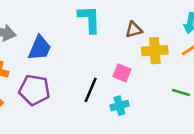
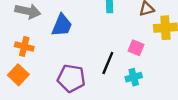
purple pentagon: (34, 90) -> (71, 78), moved

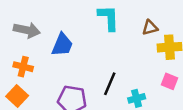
pink square: (136, 48) -> (170, 81), moved

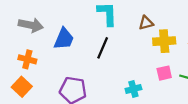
pink square: (170, 81) -> (164, 73), turned -35
black line: (110, 84) -> (103, 48), moved

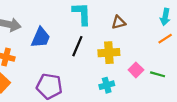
yellow cross: (164, 41) -> (109, 53), moved
pink square: (164, 73) -> (136, 70), turned -32

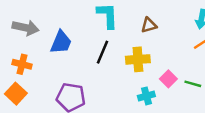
cyan cross: (107, 85) -> (146, 96), moved

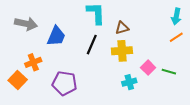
brown triangle: (149, 25) -> (122, 28), moved
orange cross: (22, 64) -> (33, 62), moved, turned -35

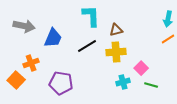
black line: (92, 45) -> (87, 46), turned 36
green line: (169, 72) -> (151, 85), moved

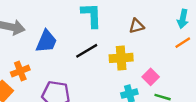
brown triangle: (116, 30) -> (137, 26), moved

